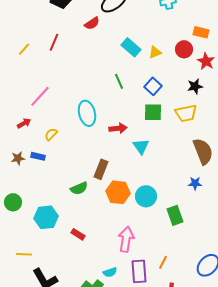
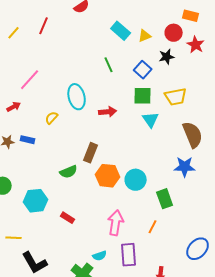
black star: (195, 86) -> (167, 57), moved
yellow semicircle: (51, 134) -> (52, 118), moved
cyan triangle: (141, 146) -> (151, 120), moved
blue star: (195, 183) -> (185, 167), size x1.5
orange line: (163, 262) -> (153, 227), moved

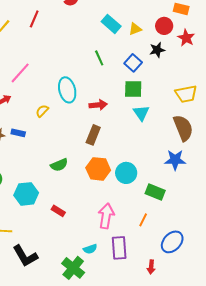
yellow trapezoid: (176, 97) -> (186, 94), moved
brown rectangle: (91, 153) -> (93, 135), moved
green rectangle: (165, 199) -> (155, 192), turned -48
blue ellipse: (198, 249) -> (172, 242), moved

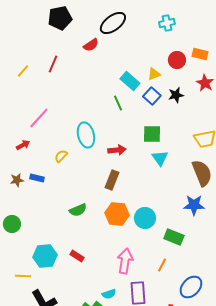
cyan rectangle: (111, 24) -> (130, 81), moved
red circle: (164, 26) -> (177, 60), moved
blue square: (133, 63) -> (152, 96), moved
cyan hexagon: (26, 194) -> (45, 256), moved

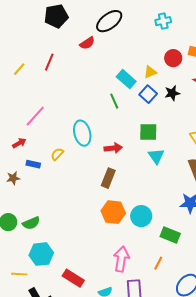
blue rectangle: (37, 178) -> (33, 164), moved
green semicircle: (78, 210) -> (31, 223), moved
red rectangle: (77, 256) -> (73, 278), moved, size x1.5

